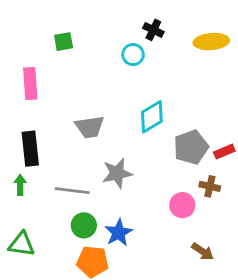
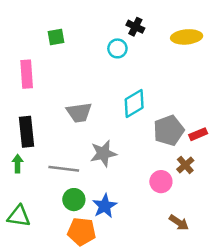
brown cross: (210, 186) -> (185, 165), turned 36

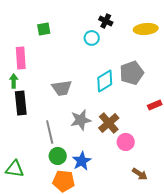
gray pentagon: (169, 130) -> (132, 73), moved
green arrow: (18, 164) -> (14, 81), moved
brown cross: (185, 165) -> (109, 123), moved, size x1.5
gray line: (64, 169) -> (50, 132), turned 70

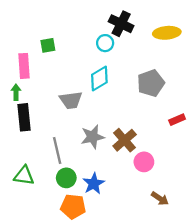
black cross: (106, 21) -> (121, 24), size x1.5
green square: (44, 29) -> (48, 45), moved
cyan diamond: (105, 81) -> (99, 79), moved
green triangle: (15, 169) -> (24, 176), moved

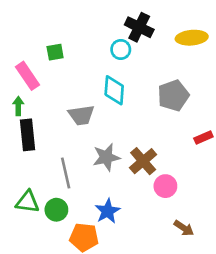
pink rectangle: (24, 66) -> (28, 76), turned -30
cyan diamond: (99, 79) -> (114, 90), turned -55
green circle: (66, 178) -> (56, 210), moved

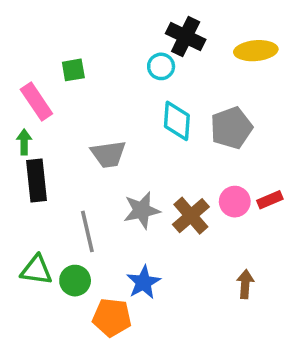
cyan diamond: (114, 90) -> (177, 121), moved
red rectangle: (203, 137) -> (270, 200), moved
pink circle: (165, 186) -> (235, 202), moved
brown arrow: (184, 228) -> (245, 284), moved, turned -120

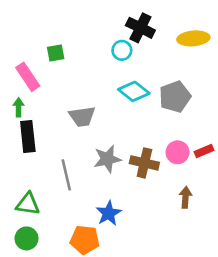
cyan diamond: (177, 121) -> (134, 91), turned -56
brown cross: (191, 216) -> (144, 163), turned -36
green circle: (75, 281) -> (26, 238), moved
brown arrow: (245, 284) -> (185, 197), moved

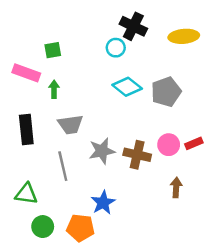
pink rectangle: (28, 77) -> (26, 73), turned -36
green arrow: (19, 107) -> (54, 89), moved
gray trapezoid: (82, 117) -> (70, 125), moved
green circle: (26, 238) -> (43, 227), moved

